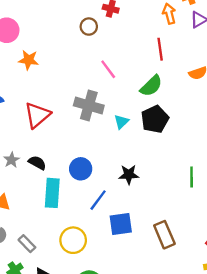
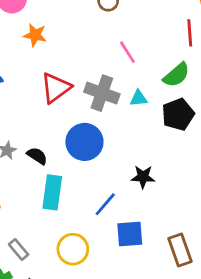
red triangle: (37, 115) -> (56, 88), moved
cyan triangle: (121, 122) -> (139, 98), moved, turned 35
blue circle: (81, 169) -> (84, 142), moved, size x1.4

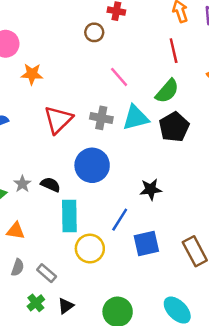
gray cross: (102, 93) -> (101, 118), size x0.7
cyan triangle: (139, 98) -> (136, 118), size x1.6
yellow circle: (73, 249) -> (90, 249), moved

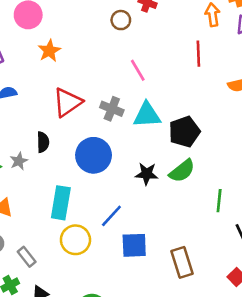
orange star: (32, 74) -> (49, 51), turned 30
green semicircle: (167, 91) -> (182, 171), moved
black semicircle: (51, 185) -> (43, 142), moved, turned 54
black star: (151, 189) -> (147, 174), moved

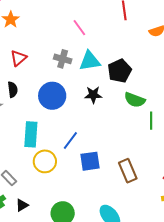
red triangle: (68, 102) -> (18, 58), moved, size x0.7
green semicircle: (182, 171) -> (135, 100), moved, turned 65
black star: (147, 174) -> (93, 95), moved

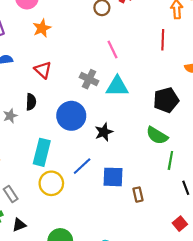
red triangle: (18, 58) -> (43, 70), turned -48
black pentagon: (120, 71) -> (166, 100), moved
black star: (93, 95) -> (104, 132), moved, turned -30
blue square: (90, 161) -> (113, 177), moved
brown rectangle: (128, 171) -> (138, 195), moved, size x0.6

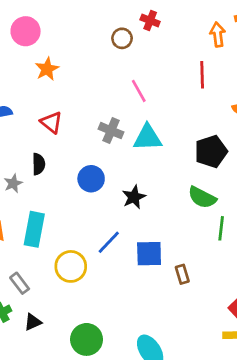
blue circle: (71, 116) -> (91, 179), size x0.7
cyan rectangle: (42, 152) -> (34, 229), moved

